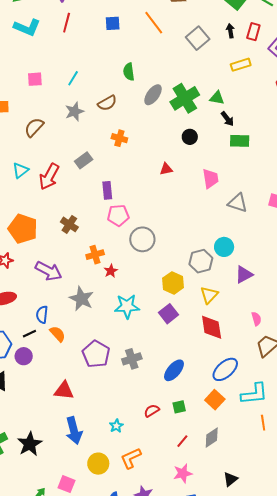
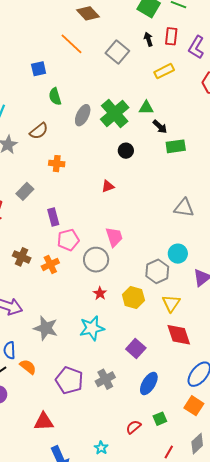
blue square: (113, 23) -> (39, 69), moved
pink trapezoid: (210, 179) -> (114, 237), moved
orange cross: (95, 255) -> (50, 264), moved
red star: (111, 271) -> (100, 293), moved
purple square: (169, 314) -> (136, 348), moved

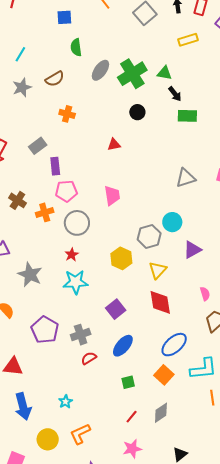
gray rectangle: (25, 191) -> (38, 146), moved
gray triangle: (184, 208) -> (186, 178), turned -35
gray circle: (96, 260) -> (77, 223), moved
red star: (100, 293) -> (72, 255), moved
red semicircle: (133, 427) -> (89, 358), moved

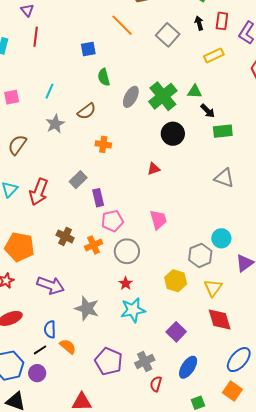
black circle: (137, 112) -> (173, 134), size x1.5
gray triangle: (186, 178) -> (224, 178), moved, turned 45
red semicircle: (89, 358) -> (156, 384), turned -35

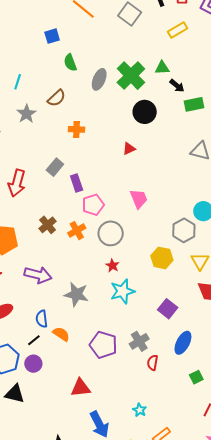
brown cross: (65, 236) -> (48, 225), turned 30

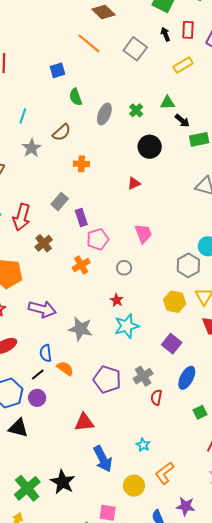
green cross: (131, 76) -> (136, 110), size x0.5
brown cross: (48, 225) -> (44, 243), moved
gray circle: (111, 233) -> (124, 268), moved, size x0.6
yellow hexagon: (162, 258) -> (175, 302), moved

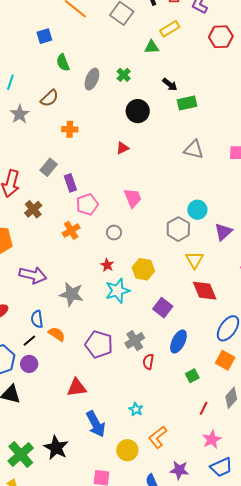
green triangle: (167, 103) -> (152, 47), moved
yellow hexagon: (175, 302) -> (143, 269), moved

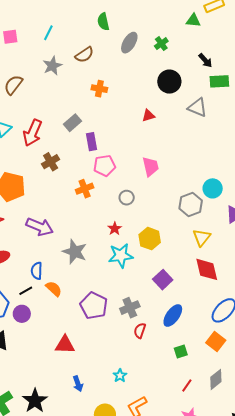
gray triangle: (194, 150) -> (197, 107), moved
blue arrow: (96, 424) -> (78, 384), size x0.6

